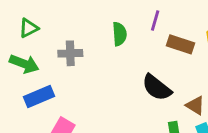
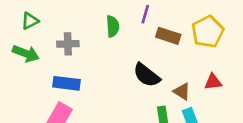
blue rectangle: (39, 97) -> (66, 83), moved, turned 30

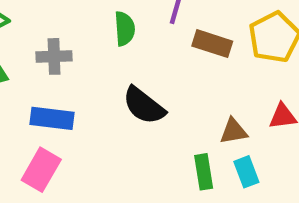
black semicircle: (147, 75) -> (144, 106), moved
brown triangle: (182, 91) -> (234, 131), turned -42

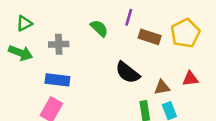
green semicircle: (125, 29) -> (99, 28), turned -42
black semicircle: (144, 106) -> (128, 73), moved

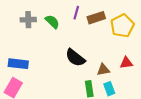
brown rectangle: (150, 37) -> (96, 18), moved, turned -36
gray cross: (59, 44) -> (28, 20), moved

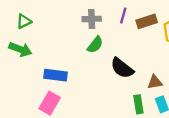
gray cross: (28, 20) -> (92, 19), moved
green semicircle: (52, 22) -> (95, 45), moved, turned 84

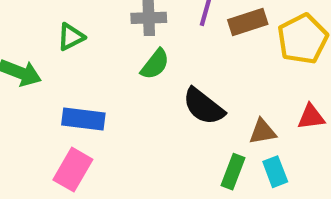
green triangle: (24, 21) -> (71, 37), moved
green rectangle: (138, 104) -> (233, 172), turned 30

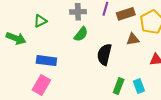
black semicircle: (204, 106) -> (104, 54), turned 65
brown triangle: (263, 132) -> (133, 39), moved

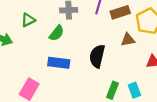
green semicircle: (81, 34) -> (57, 33), moved
blue rectangle: (46, 61) -> (59, 63), moved

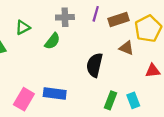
brown triangle: (128, 40) -> (126, 48), turned 32
blue rectangle: (59, 63) -> (55, 94), moved

